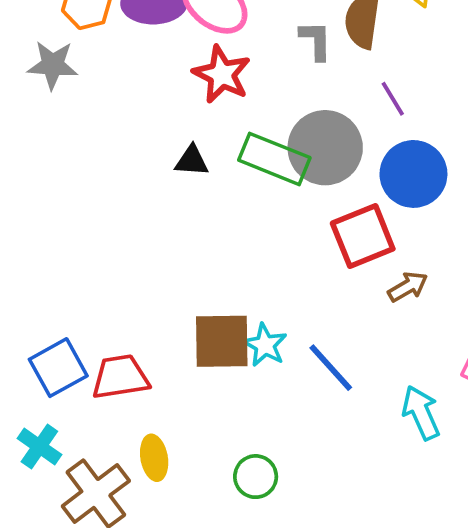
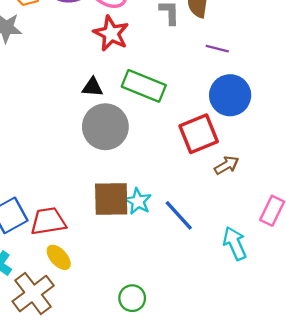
purple line: (393, 99) -> (217, 49), turned -45
gray circle: (325, 148) -> (105, 127), moved
yellow ellipse: (154, 458) -> (59, 257), moved, turned -32
green circle: (256, 477) -> (132, 298), moved

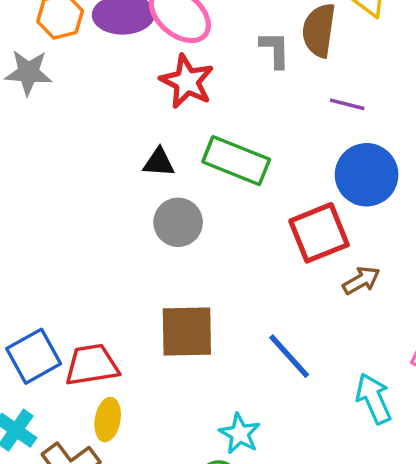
gray circle: (105, 127) -> (178, 222), size x0.7
cyan star: (138, 201) -> (240, 434), moved
yellow ellipse: (59, 257) -> (108, 420), turned 52

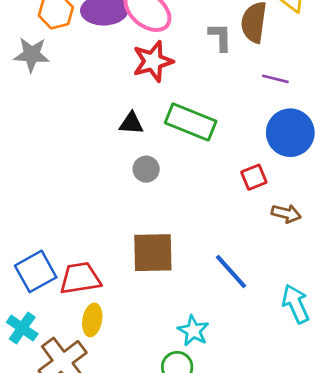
red star: (187, 81) -> (153, 61), turned 30
gray circle: (178, 222) -> (146, 169), size x0.7
red square: (319, 233) -> (254, 177), size x0.6
brown arrow: (361, 280) -> (286, 214), turned 44

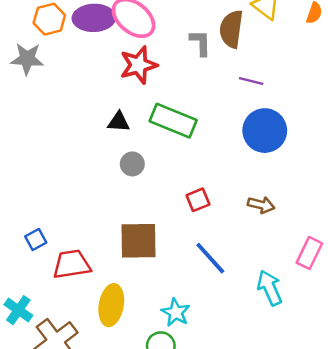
red square: (254, 177) -> (198, 200), moved
blue square: (36, 271) -> (36, 239), moved, size x0.6
yellow ellipse: (92, 320) -> (111, 305), moved, size x1.4

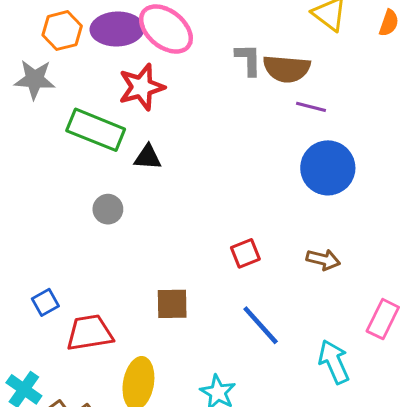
brown semicircle: (231, 29) -> (287, 69), moved, turned -93
red star: (138, 65) -> (142, 87), moved
green rectangle: (173, 121) -> (96, 130), moved
gray circle: (132, 164) -> (108, 209), moved
brown square: (138, 241) -> (172, 304), size x0.7

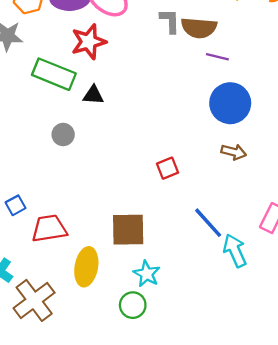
brown arrow: (323, 260) -> (234, 152), moved
brown square: (172, 304) -> (128, 230), moved, size x1.4
blue line: (261, 325) -> (208, 223), moved

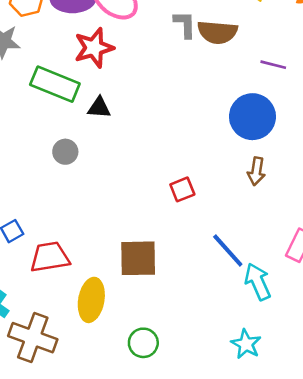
purple line: (217, 57) -> (273, 65), moved
brown arrow: (234, 152) -> (256, 171), turned 85
cyan star: (147, 274) -> (246, 344), moved
brown cross: (34, 300) -> (33, 338), turned -33

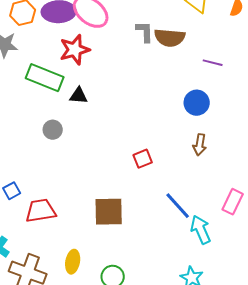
blue circle: (252, 117) -> (197, 103), size x0.7
yellow ellipse: (91, 300) -> (73, 262), moved, size x0.7

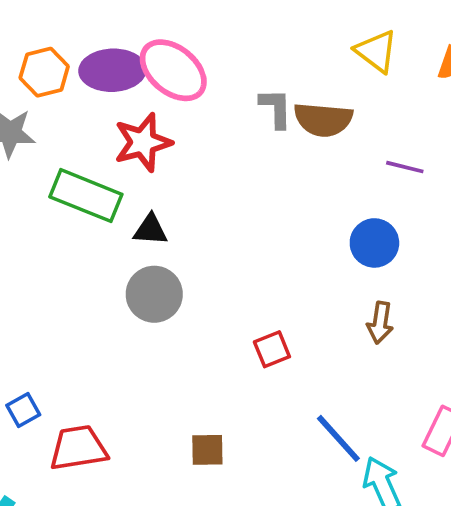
gray circle: (53, 130) -> (154, 294), moved, size x1.5
brown square: (109, 212) -> (207, 450), size x0.6

